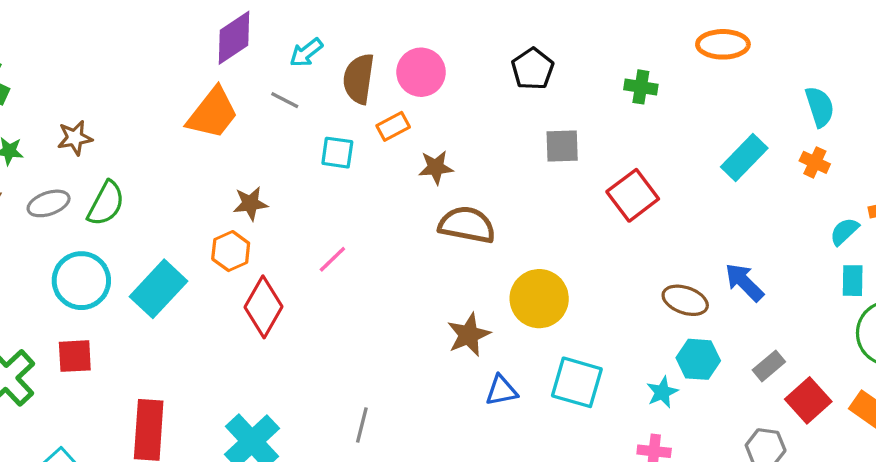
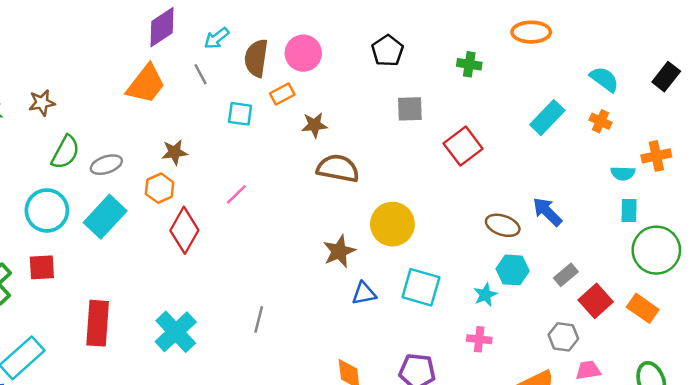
gray line: (285, 100) -> (200, 74), turned 35
cyan semicircle: (820, 107) -> (604, 79), turned -36
gray ellipse: (49, 203) -> (106, 165), moved
cyan semicircle: (844, 231) -> (623, 173), turned -135

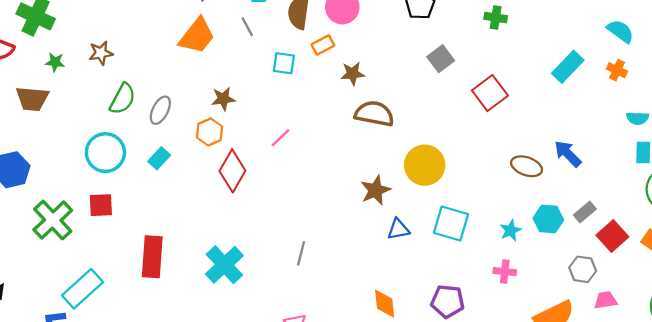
gray square: (410, 109) -> (441, 59), turned -35
gray ellipse: (106, 165) -> (160, 110), turned -44
cyan rectangle: (105, 217) -> (159, 158), size x0.6
cyan hexagon: (513, 270) -> (548, 219), moved

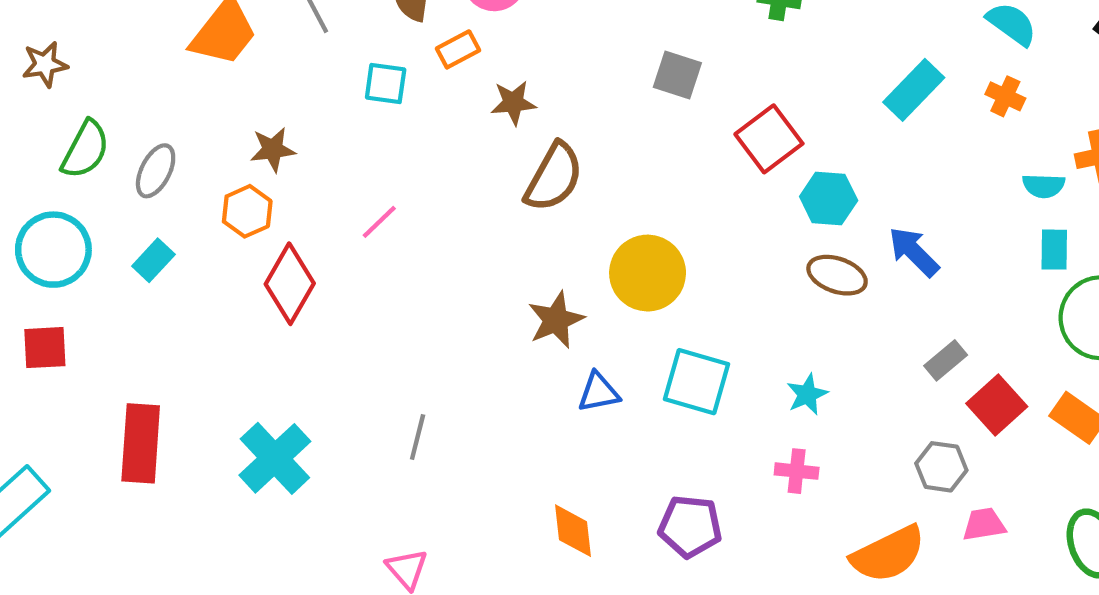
gray square: (441, 59) -> (677, 75), turned -35
brown semicircle: (374, 114) -> (554, 177), turned 108
cyan hexagon: (548, 219) -> (829, 198), moved

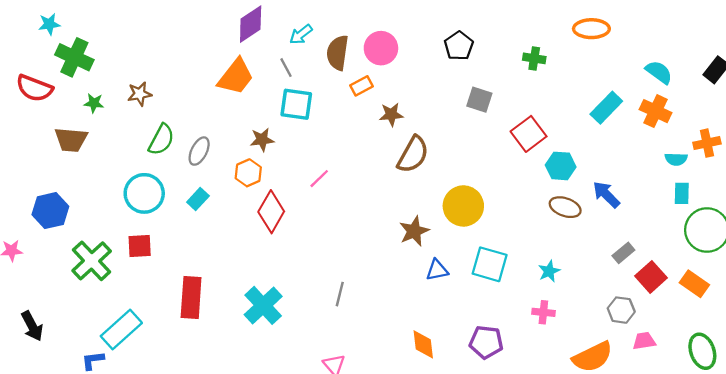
cyan square: (386, 84) -> (296, 104), moved, size x1.4
orange cross: (1005, 96) -> (655, 111), size x1.5

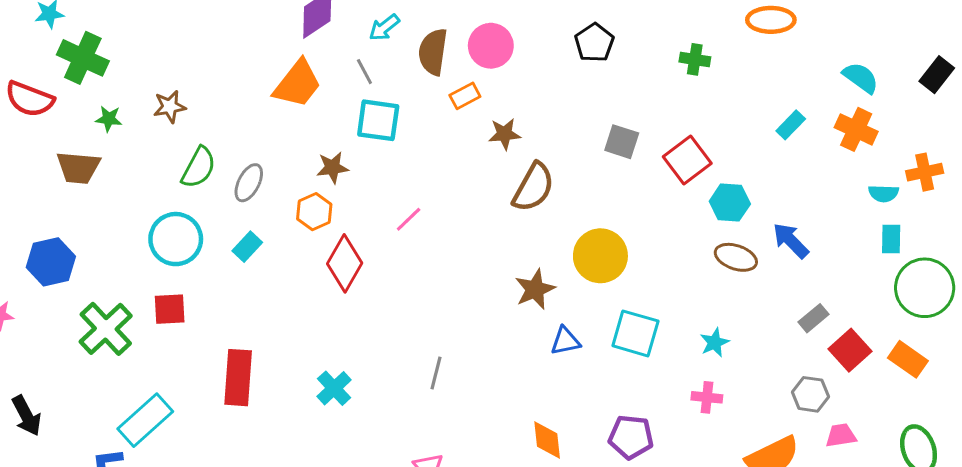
gray square: (479, 100) -> (622, 142), moved
cyan rectangle: (606, 108) -> (791, 125), size x0.7
cyan cross: (263, 305) -> (334, 388), size x0.7

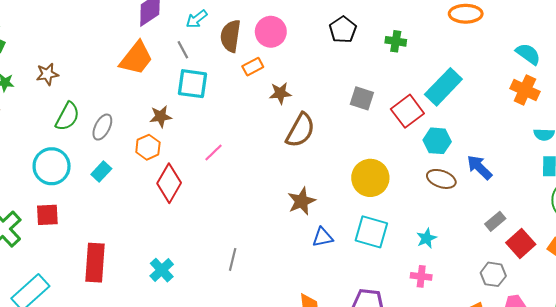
green cross: (695, 59) -> (396, 41), moved
cyan rectangle: (791, 125) -> (443, 87), moved, size x1.8
yellow circle: (600, 256) -> (370, 178), moved

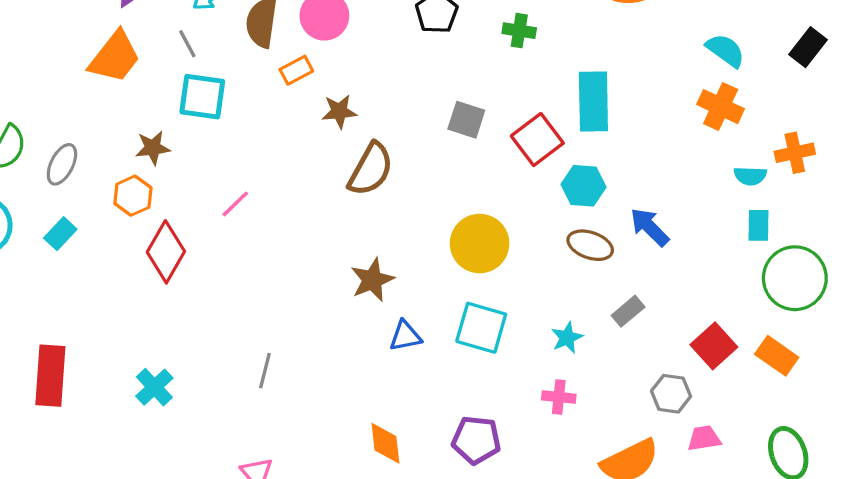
cyan rectangle: (443, 87) -> (593, 102), turned -45
gray rectangle: (495, 221) -> (628, 311), moved

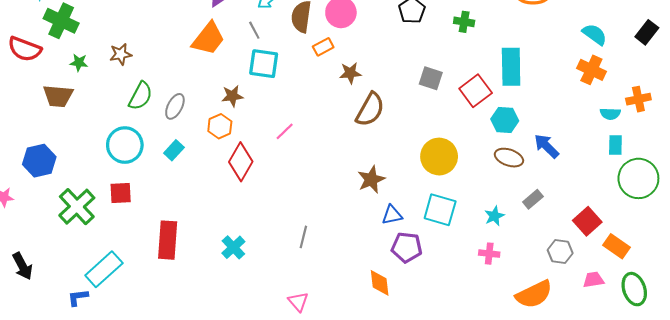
orange rectangle: (777, 356) -> (616, 246), moved
pink trapezoid: (704, 438) -> (594, 280), moved
purple pentagon: (476, 440) -> (407, 247), moved

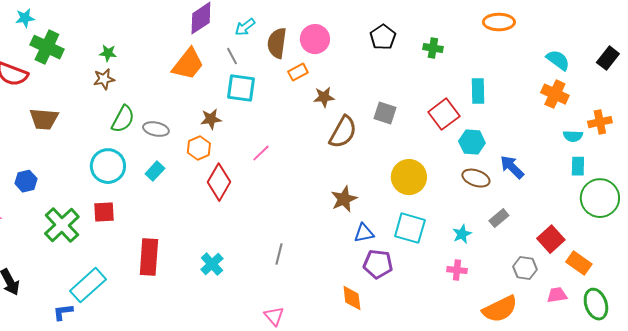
green star: (79, 63) -> (108, 53), moved
cyan rectangle: (511, 67) -> (478, 91), size x0.7
gray square: (431, 78) -> (385, 113), moved
gray ellipse: (175, 106) -> (156, 129), turned 75
blue hexagon: (39, 161) -> (26, 181), size x0.7

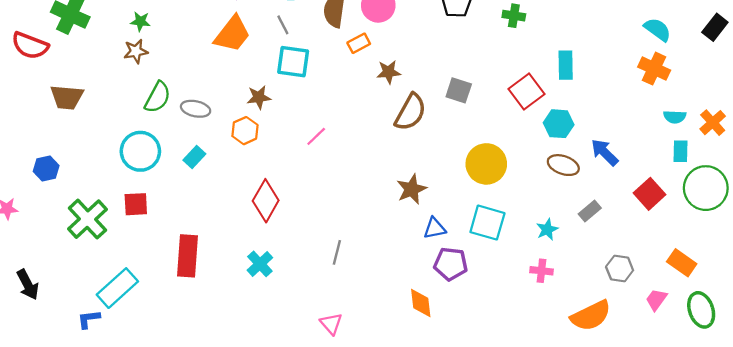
orange cross: (600, 122) -> (713, 123), moved, turned -30
red diamond: (219, 182) -> (266, 201), moved
red square: (551, 239) -> (649, 194), moved
pink trapezoid: (557, 295) -> (656, 300), turned -45

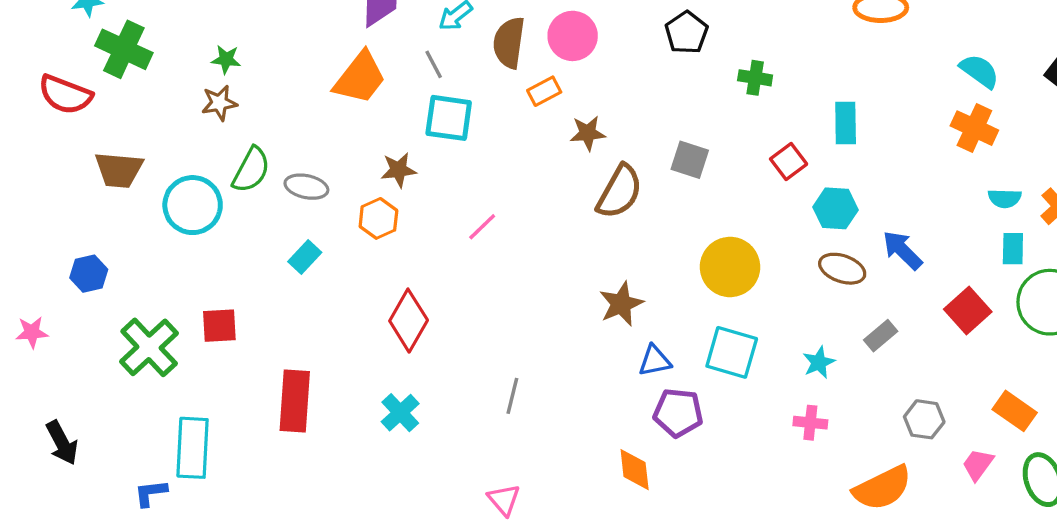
green cross: (514, 16) -> (755, 78), moved
red square: (527, 92) -> (789, 162), size x0.7
cyan circle: (140, 151) -> (193, 205), moved
cyan rectangle: (117, 288) -> (193, 448), turned -45

